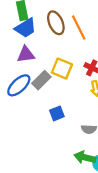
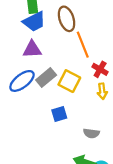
orange line: (79, 28) -> (83, 45), moved
yellow square: (62, 68) -> (69, 81), moved

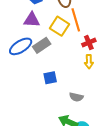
red cross: (100, 69) -> (89, 43), turned 32
yellow square: (69, 81) -> (60, 26), moved

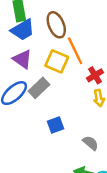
purple triangle: (32, 20) -> (22, 59), turned 42
gray semicircle: (76, 97) -> (90, 143), turned -144

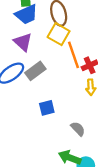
orange line: (75, 51) -> (73, 55), moved
yellow square: (57, 61) -> (59, 34), moved

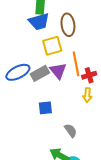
yellow square: (59, 34) -> (52, 46), moved, turned 36
purple triangle: (23, 42) -> (58, 71), moved

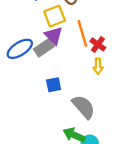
purple triangle: (58, 71) -> (54, 36), moved
red cross: (89, 75) -> (98, 44), turned -32
gray semicircle: (71, 131) -> (83, 107), size x1.6

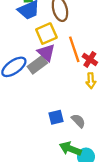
blue square: (54, 85) -> (56, 117), moved
gray semicircle: (83, 107) -> (78, 121), size x0.6

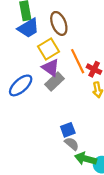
gray rectangle: (37, 65) -> (54, 82), moved
gray semicircle: (78, 121) -> (72, 144), moved

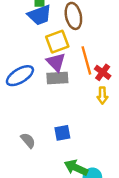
gray rectangle: (54, 82) -> (57, 78), turned 30
gray semicircle: (72, 144) -> (28, 140), moved

